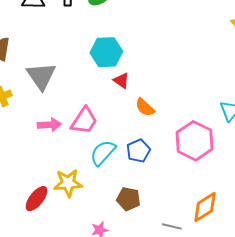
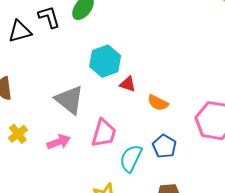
gray triangle: (41, 76) -> (69, 100), moved
pink arrow: (49, 125) -> (59, 142), moved

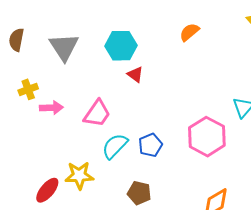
gray triangle: (69, 100) -> (64, 47), moved
orange semicircle: (158, 103) -> (189, 32), moved, turned 95
yellow cross: (18, 134) -> (28, 89), moved

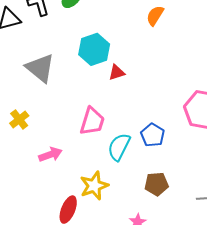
red triangle: (135, 75) -> (117, 72), turned -36
pink arrow: (51, 108) -> (50, 154), moved

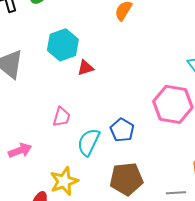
pink trapezoid: (92, 121) -> (61, 117), size x0.7
brown pentagon: (156, 184) -> (126, 179), size x1.4

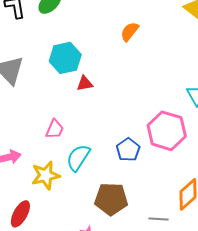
blue pentagon: (122, 130) -> (128, 150), moved
yellow star: (64, 181) -> (46, 175), moved

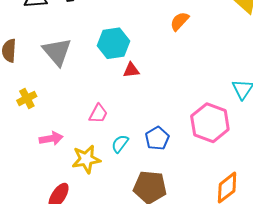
blue pentagon: (128, 150) -> (157, 138), moved
cyan semicircle: (78, 158) -> (120, 144), size x0.7

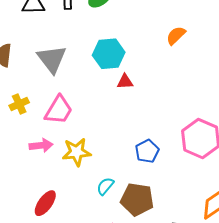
pink trapezoid: (98, 114) -> (59, 110), moved, size x1.5
cyan semicircle: (120, 144) -> (105, 186), moved
yellow star: (86, 159) -> (77, 152), moved

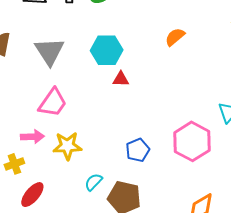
yellow cross: (19, 104) -> (14, 164), moved

